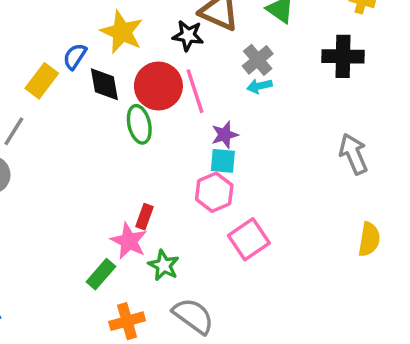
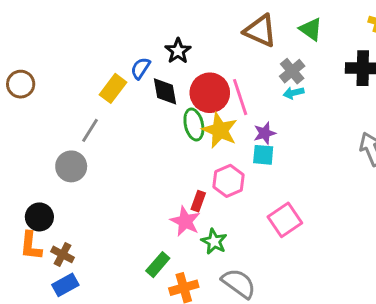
yellow star: (122, 32) -> (220, 130), moved
black star: (188, 35) -> (178, 51), moved, turned 30
pink hexagon: (214, 192) -> (229, 181), moved
green rectangle: (101, 274) -> (158, 265), moved

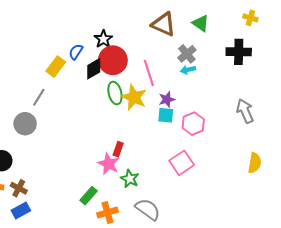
black diamond: (165, 91) -> (94, 69), turned 70
red circle: (210, 93) -> (113, 60), moved
pink hexagon: (229, 181) -> (193, 124), moved

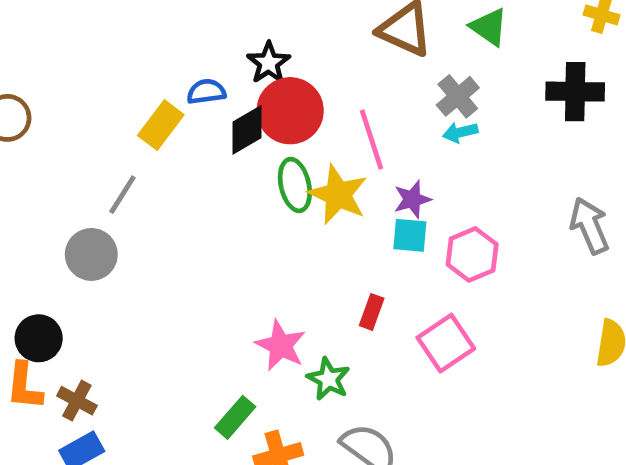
blue semicircle: (76, 52) -> (206, 92), turned 49
red rectangle: (118, 149) -> (372, 312), moved

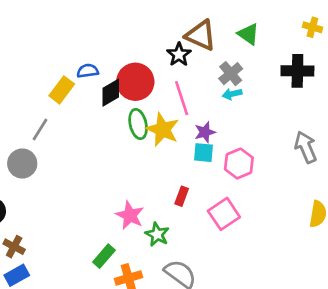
black star: (269, 63) -> (179, 55), moved

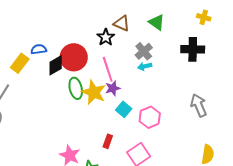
brown triangle: (201, 35) -> (122, 23), size x0.7
purple star: (205, 132) -> (113, 88), moved
cyan square: (203, 153) -> (124, 109), turned 35

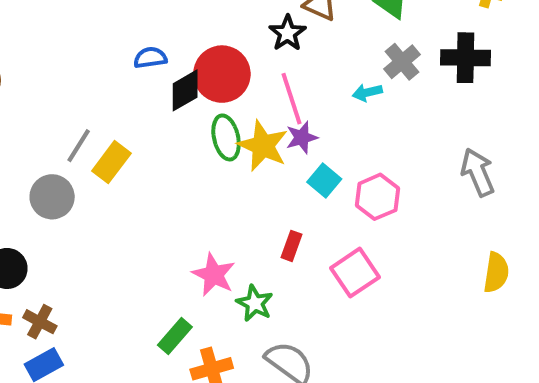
gray cross: (144, 51) -> (402, 62), moved
yellow rectangle: (20, 63) -> (111, 162), moved

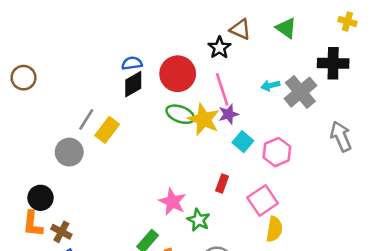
gray cross: (402, 62) -> (300, 92), moved, size x1.4
black diamond: (185, 90) -> (133, 84), moved
green ellipse: (226, 137) -> (180, 114), turned -56
yellow semicircle: (496, 273) -> (274, 229), moved

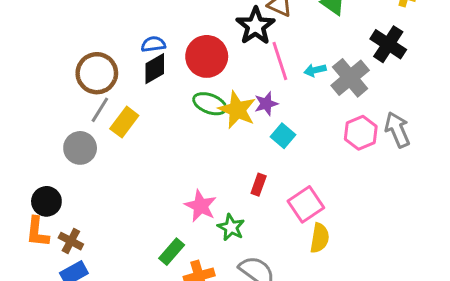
black star: (219, 48) -> (256, 26), size x1.4
black cross: (333, 63) -> (388, 44), turned 32
brown circle: (24, 78) -> (97, 73), moved, size x1.4
pink line: (222, 89) -> (280, 61), moved
pink hexagon: (277, 152) -> (361, 133), moved

